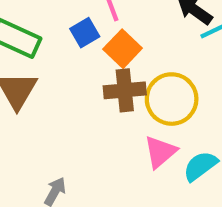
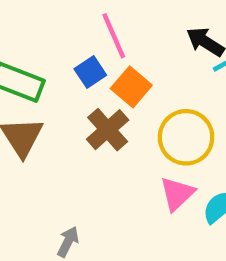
brown cross: (125, 90) -> (108, 130), moved, turned -33

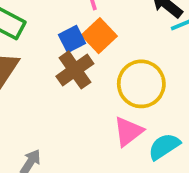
blue square: (90, 72) -> (72, 39), moved

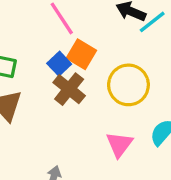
pink triangle: (128, 131) -> (119, 144), moved

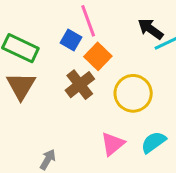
blue square: (59, 64) -> (71, 40), moved, turned -30

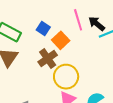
pink line: (88, 21) -> (78, 20), moved
yellow circle: (133, 93) -> (66, 77), moved

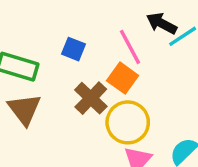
pink line: (78, 20) -> (130, 47), moved
orange square: (61, 40) -> (123, 78), moved

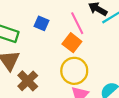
brown cross: (91, 98) -> (28, 81), moved

